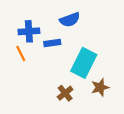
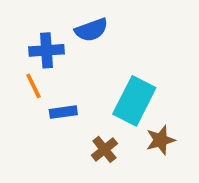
blue semicircle: (70, 20) -> (91, 30), moved
blue rectangle: (52, 43) -> (63, 112), moved

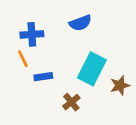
blue semicircle: (91, 30) -> (80, 23), moved
brown star: (160, 140) -> (120, 85), moved

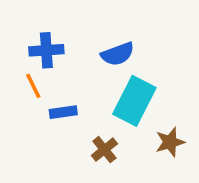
blue semicircle: (80, 23) -> (118, 54), moved
brown star: (120, 85) -> (170, 142), moved

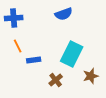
blue cross: (46, 50) -> (14, 18), moved
blue semicircle: (118, 54) -> (64, 14), moved

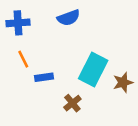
blue semicircle: (64, 14) -> (69, 18), moved
brown star: (91, 76) -> (123, 82), moved

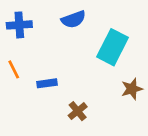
orange line: (23, 59) -> (14, 69), moved
cyan rectangle: (93, 69) -> (112, 47), moved

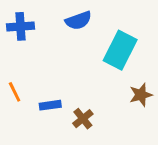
orange line: (14, 69) -> (15, 92), moved
blue rectangle: (47, 83) -> (50, 105), moved

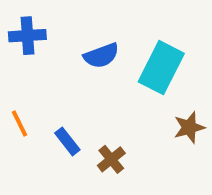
blue semicircle: (78, 21) -> (101, 56), moved
blue rectangle: (50, 105) -> (67, 141), turned 60

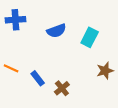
cyan rectangle: (161, 68) -> (90, 37), size x0.7
orange line: (19, 123) -> (11, 68), turned -40

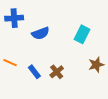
blue semicircle: (56, 31) -> (40, 33), moved
brown cross: (62, 88) -> (57, 72), moved

